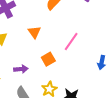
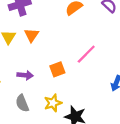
orange triangle: (34, 32) -> (31, 35), moved

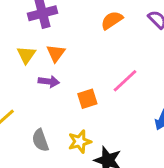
purple arrow: (25, 75) -> (49, 81), moved

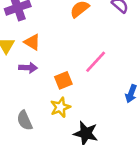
orange triangle: (56, 53) -> (32, 42), turned -30
yellow star: (80, 142) -> (60, 107), moved

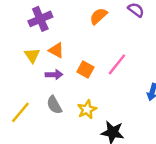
orange square: (63, 80) -> (85, 70), moved, turned -35
gray semicircle: (25, 120) -> (54, 105), moved

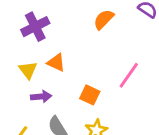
orange square: (85, 70) -> (90, 95), moved
purple arrow: (54, 75) -> (41, 97), moved

